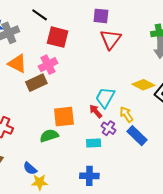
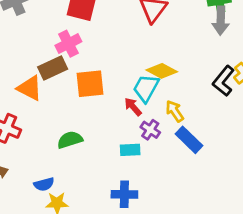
orange triangle: (17, 64) -> (30, 88), moved
yellow diamond: (143, 85) -> (162, 71), moved
orange square: (64, 117) -> (90, 84), moved
blue semicircle: (30, 168) -> (44, 184), turned -56

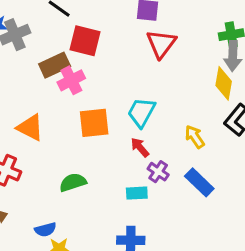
brown rectangle: (53, 68) -> (55, 65), moved
yellow diamond: (162, 71) -> (224, 83), moved, turned 72
cyan trapezoid: (146, 88) -> (141, 112), moved
yellow arrow: (175, 111) -> (195, 137), moved

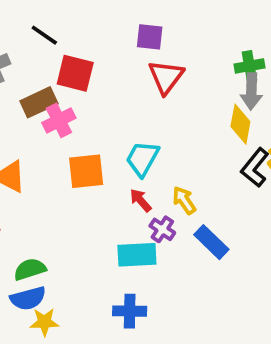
yellow arrow: (195, 137) -> (184, 200), moved
green semicircle: (73, 182) -> (30, 269), moved
cyan rectangle: (137, 193) -> (137, 255), size x1.5
blue semicircle: (45, 230) -> (28, 298), size x1.4

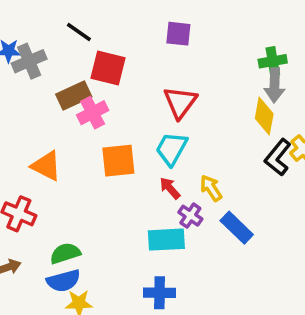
red triangle: (166, 77) -> (180, 102), moved

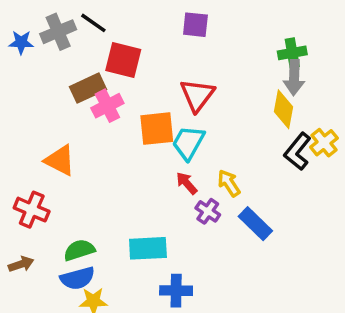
gray cross: (29, 61) -> (58, 32), moved
orange square: (118, 161) -> (157, 129), moved
cyan rectangle: (166, 240) -> (148, 248), moved

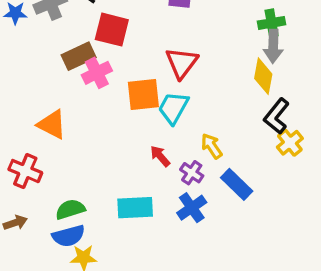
yellow cross: (324, 143) -> (290, 143), moved
red arrow: (187, 183) -> (160, 156), moved
blue cross: (176, 291) -> (192, 208), moved, turned -36

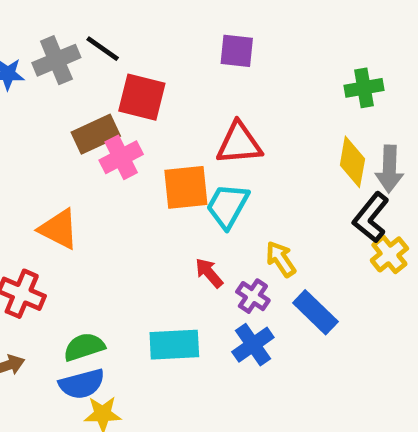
gray arrow: (273, 46) -> (389, 169), moved
red triangle: (182, 63) -> (239, 143), turned 48

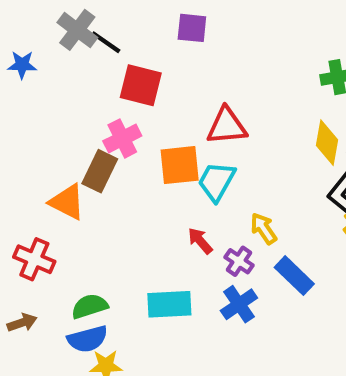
purple square: (237, 51) -> (192, 28), moved
gray cross: (56, 60) -> (77, 30), moved, turned -30
brown rectangle: (96, 134) -> (100, 171), moved, turned -39

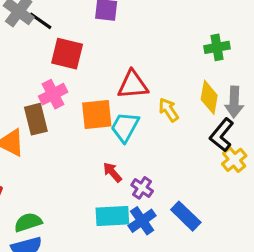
brown rectangle: (100, 171) -> (36, 119), turned -40
yellow arrow: (264, 229) -> (169, 110), moved
blue rectangle: (294, 276) -> (186, 216), moved
cyan rectangle: (169, 304) -> (112, 216), moved

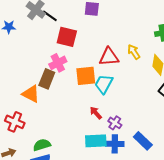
yellow arrow: (169, 110) -> (134, 52), moved
brown rectangle: (36, 119) -> (47, 79), turned 36
blue cross: (142, 221) -> (115, 144), turned 36

